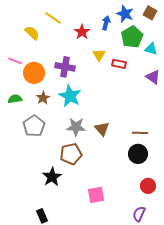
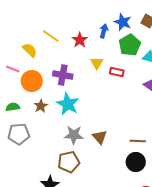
yellow line: (53, 18) -> (51, 36), moved
yellow semicircle: (32, 33) -> (30, 50), moved
gray pentagon: (34, 126) -> (19, 134), moved, turned 30

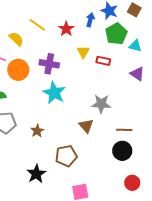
brown star: (41, 106) -> (37, 131), moved
gray star: (74, 135) -> (101, 104), moved
brown pentagon: (69, 162) -> (66, 156), moved

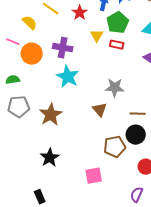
green pentagon: (116, 34) -> (118, 23), moved
brown star: (37, 131) -> (51, 115), size x1.6
brown pentagon: (66, 156) -> (115, 147), moved

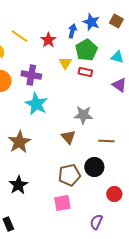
black circle: (136, 135) -> (94, 167), moved
brown pentagon: (115, 147) -> (69, 175), moved
purple semicircle: (137, 195) -> (96, 222), moved

